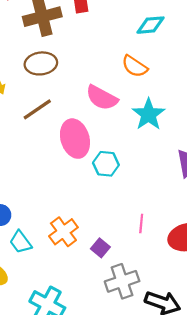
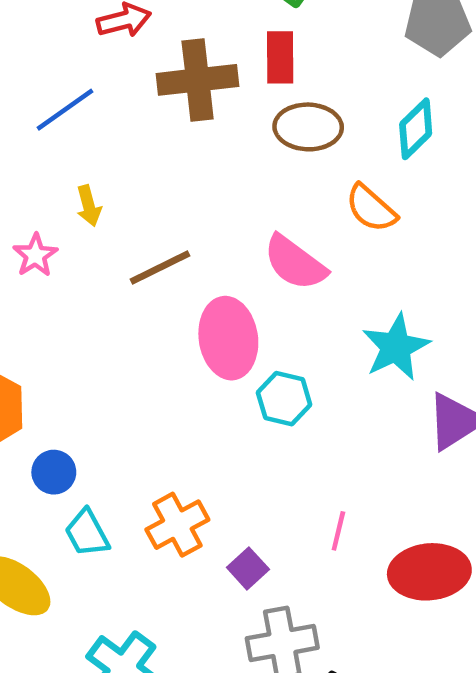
cyan diamond: (151, 25) -> (416, 129), turned -48
brown ellipse: (41, 63) -> (308, 127), moved
cyan star: (149, 114) -> (396, 347), moved

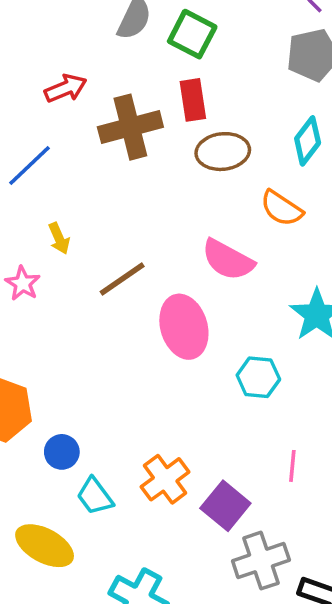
cyan hexagon: (284, 399) -> (258, 377), moved
purple square: (248, 568) -> (225, 506), size x1.5

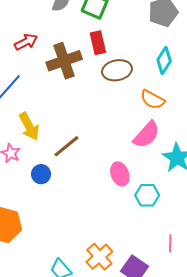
yellow arrow: (59, 238) -> (29, 126), size x1.6
pink semicircle: (228, 260) -> (146, 135), moved, turned -72
pink ellipse: (184, 327) -> (120, 174), moved, size x0.7
blue circle: (62, 452) -> (41, 174), moved

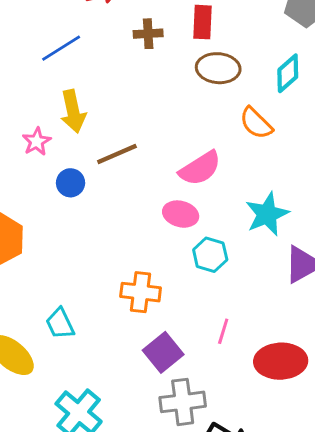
brown cross: (64, 61) -> (148, 34), size x0.6
pink semicircle: (146, 135) -> (200, 168), moved
pink ellipse: (120, 174) -> (181, 214), turned -70
orange cross: (99, 257) -> (141, 292), moved, turned 32

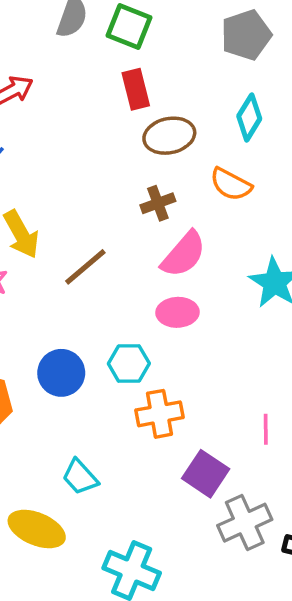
brown cross: (148, 34) -> (158, 203), moved
blue circle: (71, 183) -> (61, 373), moved, size x1.4
cyan hexagon: (210, 255) -> (129, 364), moved

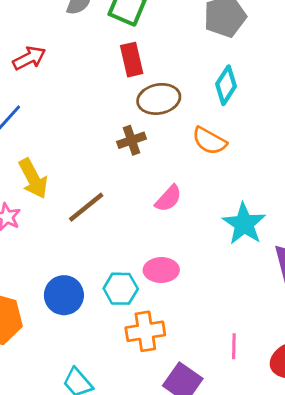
brown cross: (158, 203) -> (131, 140), moved
pink semicircle: (184, 254) -> (168, 198), size x0.7
pink ellipse: (177, 312) -> (161, 270), moved

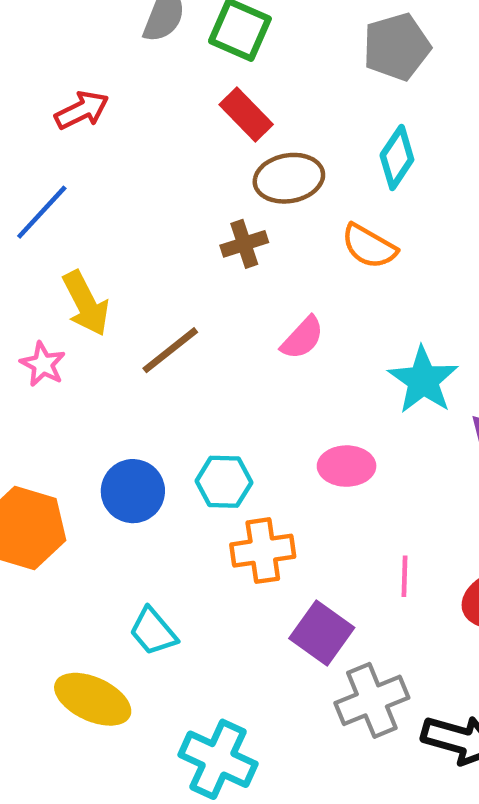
red rectangle: (132, 60) -> (246, 114), turned -32
pink ellipse: (161, 270) -> (347, 466), moved

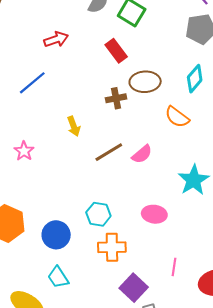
red rectangle: (246, 114) -> (116, 51), moved
brown cross: (244, 244) -> (116, 98), moved
yellow arrow: (86, 303) -> (74, 126), moved, size x0.7
brown line: (170, 350) -> (109, 152), moved
blue circle: (133, 491) -> (56, 235), moved

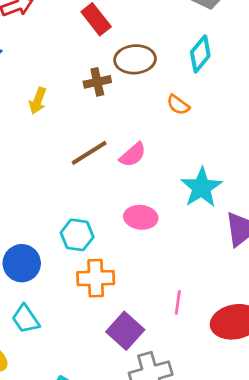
orange semicircle: (177, 117) -> (178, 105), size x0.7
yellow arrow: (74, 126) -> (38, 101), moved, turned 42
pink ellipse: (154, 214) -> (141, 217), moved

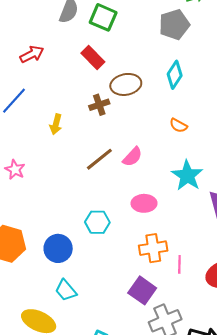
orange semicircle: (178, 105) -> (178, 125), moved
orange cross: (96, 278) -> (153, 248), moved

